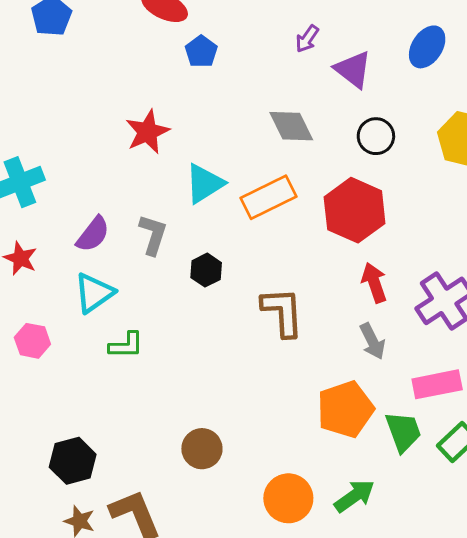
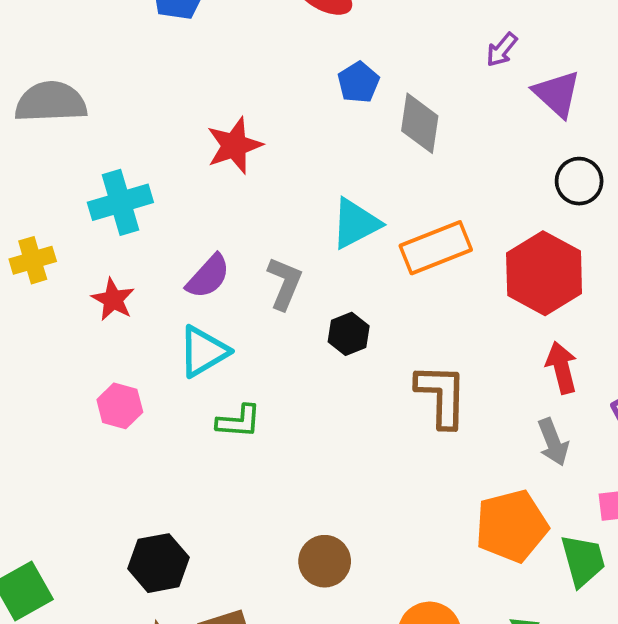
blue pentagon: (201, 52) -> (358, 82), moved
gray diamond: (291, 126) -> (420, 123), moved, turned 30
red star: (147, 132) -> (234, 146), moved

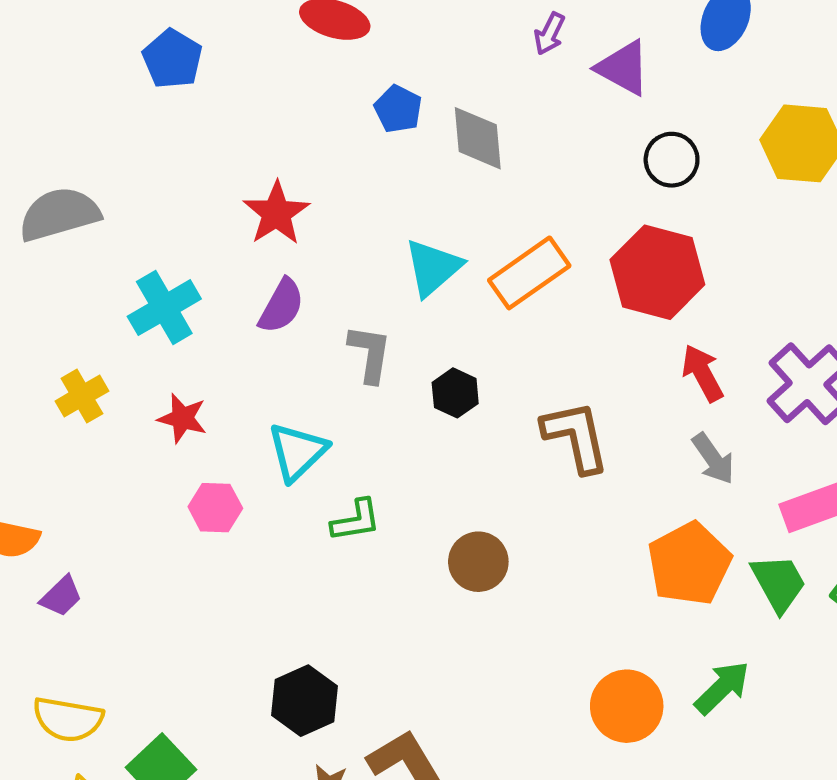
purple semicircle: (208, 276) -> (281, 306), moved
pink hexagon: (120, 406) -> (215, 508), moved
brown circle: (325, 561) -> (478, 562), moved

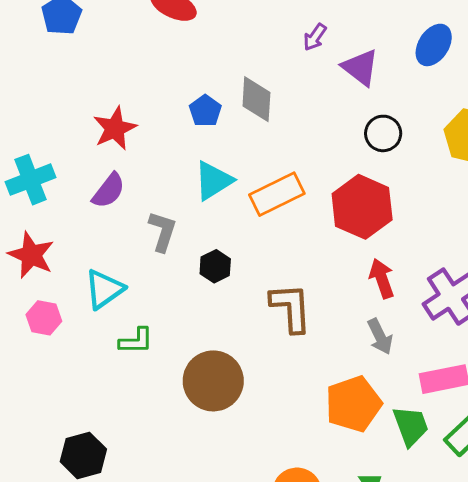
blue pentagon: (398, 109) -> (205, 111), moved
red star: (182, 418) -> (31, 255), size x1.4
brown circle: (478, 562) -> (213, 381), size x1.5

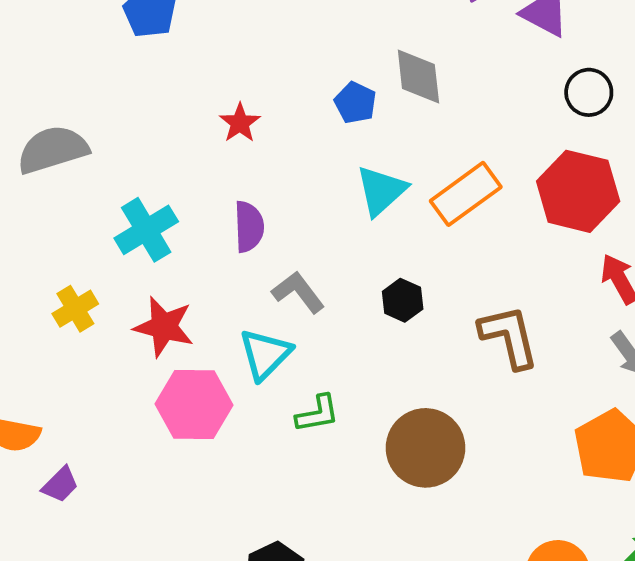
red star: (115, 128) -> (240, 123), moved, size x0.7
purple semicircle: (109, 191) -> (249, 227), turned -30
gray L-shape: (163, 231) -> (298, 292), moved, turned -45
pink hexagon: (44, 318) -> (194, 404), size x1.6

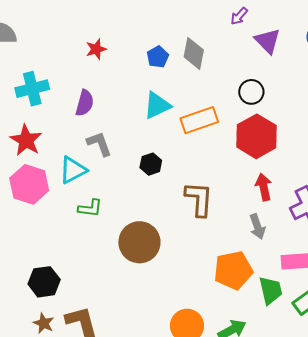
black circle: (589, 92) -> (251, 92), moved

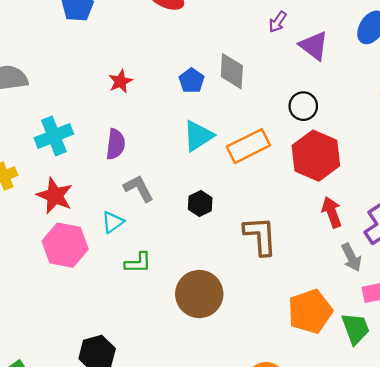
cyan triangle: (73, 170) -> (113, 222), size x0.7
gray arrow: (257, 227) -> (351, 257), moved

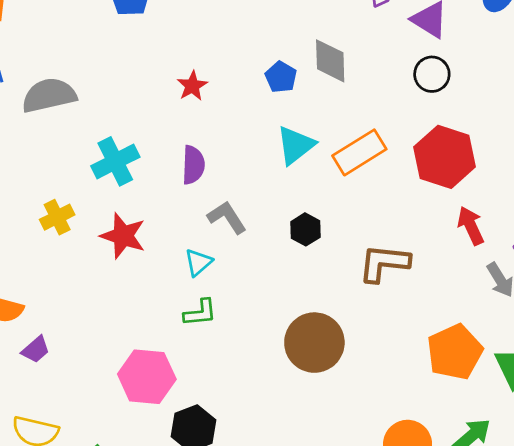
black circle: (303, 106) -> (432, 74), moved
brown L-shape: (260, 236) -> (384, 263), turned -75
pink hexagon: (65, 245) -> (147, 377), moved
green L-shape: (138, 263) -> (200, 313), moved

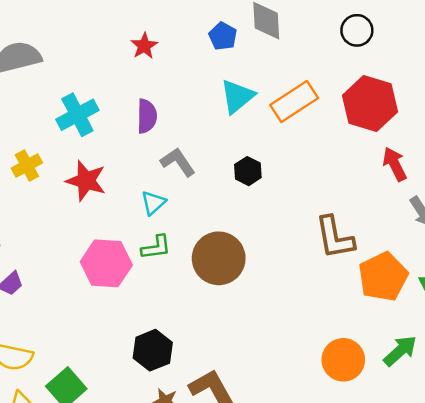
brown L-shape: (384, 263) -> (335, 238), moved, turned -105
brown circle: (314, 343) -> (219, 258), moved
pink hexagon: (147, 377) -> (106, 263), moved

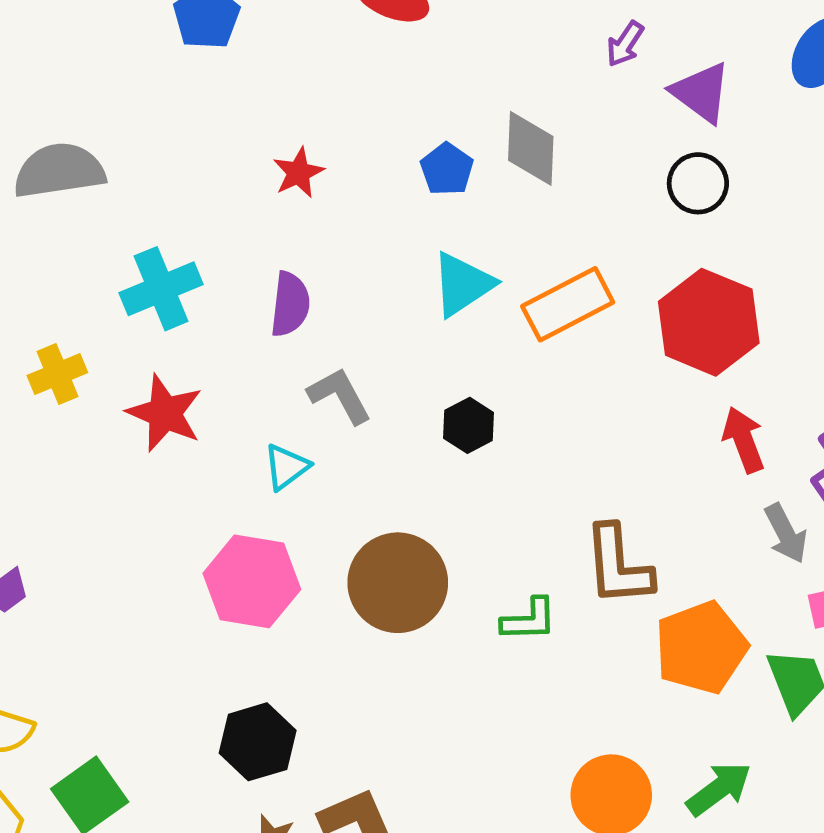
green L-shape: (156, 247) -> (529, 620), moved
pink hexagon: (106, 263) -> (252, 581), moved

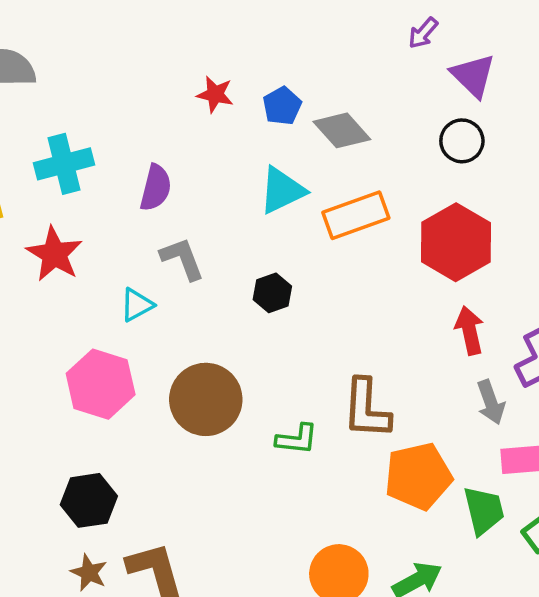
gray diamond: (531, 148) -> (342, 130), moved, turned -52
red star: (298, 173) -> (215, 94), moved, turned 30

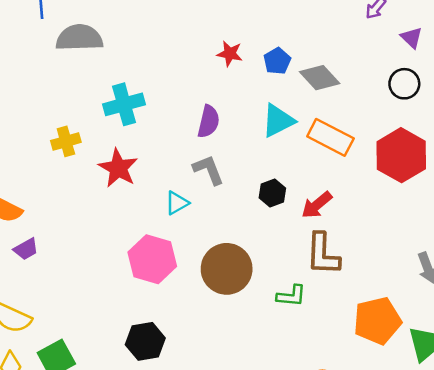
purple triangle: (473, 76) -> (412, 38), size x0.7
purple semicircle: (156, 188) -> (209, 122), moved
orange rectangle: (356, 215) -> (330, 137), turned 48
red arrow: (469, 330) -> (317, 205), moved, turned -116
brown L-shape: (366, 409) -> (323, 254), moved

